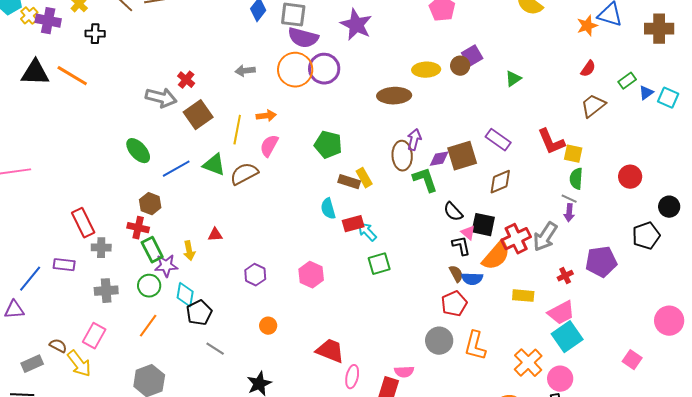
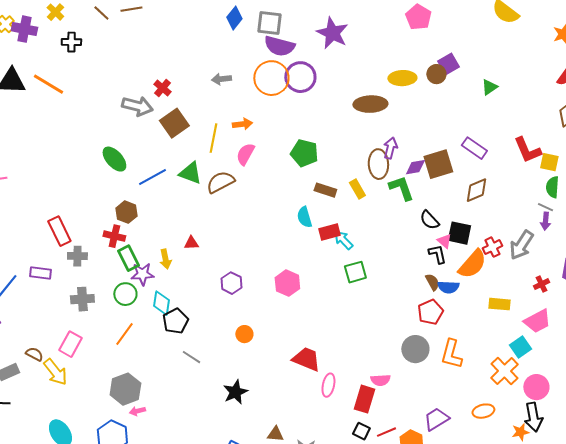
yellow rectangle: (364, 178) -> (357, 189), moved
red cross: (516, 239) -> (492, 247), size x0.7
cyan square: (567, 337) -> (520, 347), moved, size x0.7

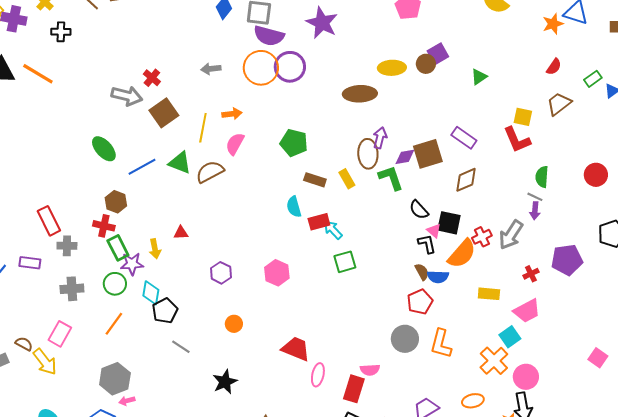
yellow square: (549, 162) -> (523, 117), moved

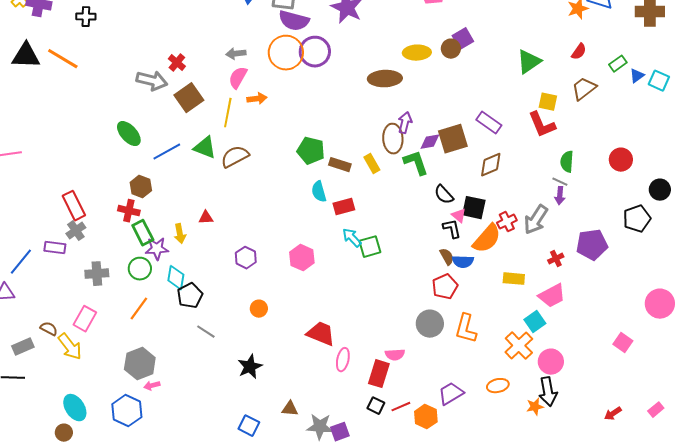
green triangle: (479, 77) -> (529, 62), moved, size x1.5
green pentagon: (294, 143) -> (311, 151), moved
pink semicircle: (235, 144) -> (238, 78), moved
cyan arrow: (333, 230) -> (352, 238), moved
gray cross: (67, 246) -> (76, 231), moved, turned -36

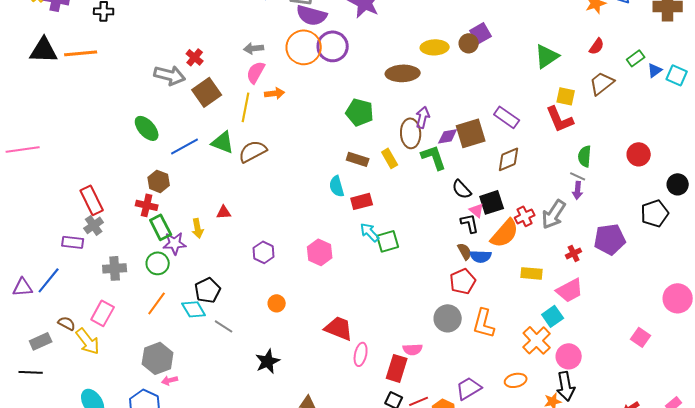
orange line: (63, 59) -> (81, 53), turned -36
green pentagon: (311, 151) -> (360, 112), moved
black square: (474, 208) -> (492, 202), turned -30
blue line: (21, 262) -> (49, 280), moved
cyan diamond: (176, 278) -> (194, 309), moved, turned -40

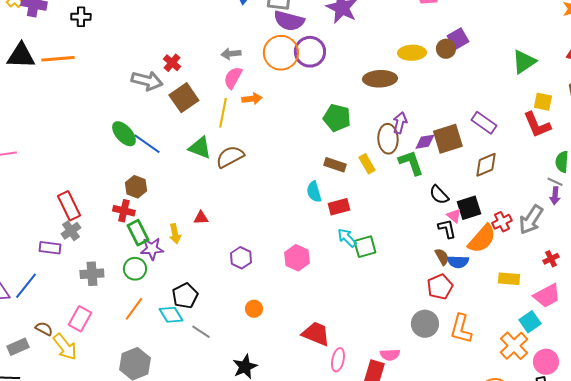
blue line: (185, 146) -> (147, 144), moved, turned 64

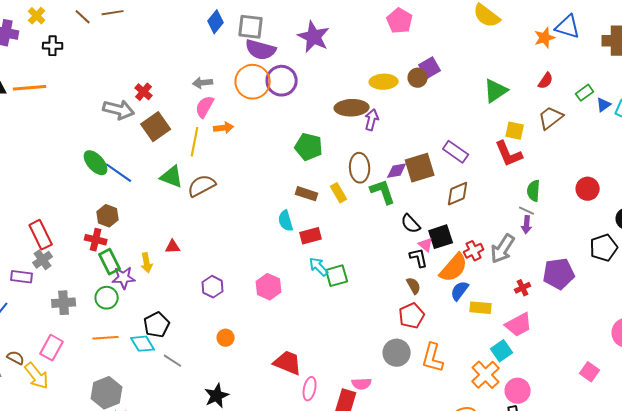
purple arrow: (400, 123) -> (372, 120), moved
blue semicircle: (458, 262) -> (460, 291), moved, turned 125
orange line: (134, 309) -> (106, 338), turned 50

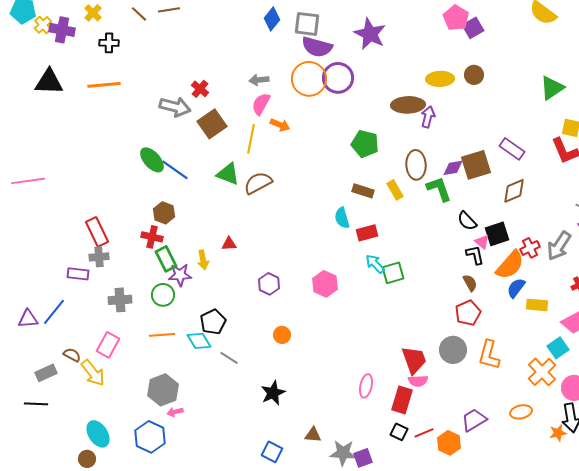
purple square: (430, 68) -> (473, 28), moved
orange line: (30, 88) -> (104, 85), moved
orange arrow: (224, 128) -> (280, 125), turned 30
gray cross: (43, 260) -> (99, 257), turned 30
red trapezoid: (288, 363) -> (414, 360), moved, turned 48

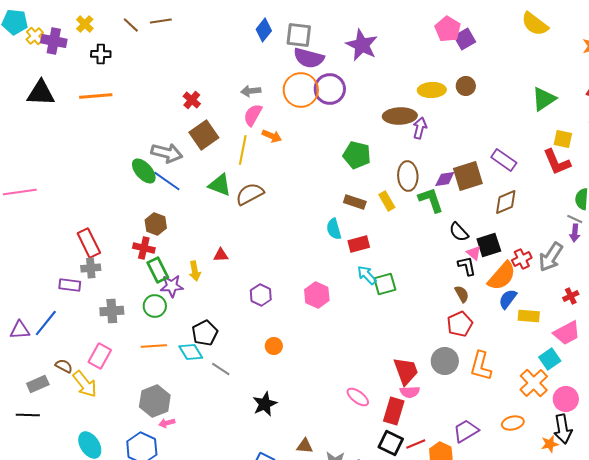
gray arrow: (175, 107) -> (167, 153), moved
pink ellipse: (366, 386) -> (358, 397), turned -65
black square: (399, 432) -> (391, 443), size x1.4

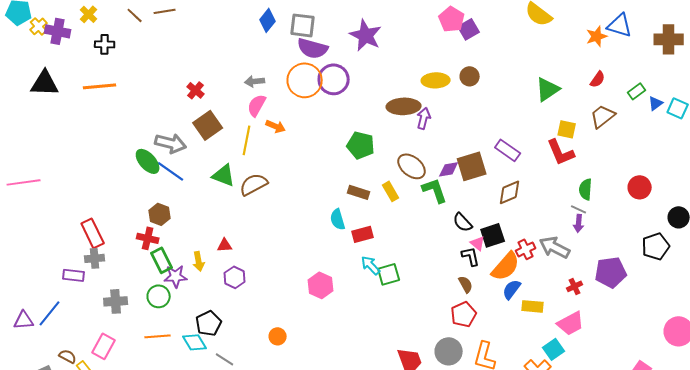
brown ellipse: (408, 176) -> (412, 166), turned -48
gray arrow: (551, 257) -> (555, 247), turned 84
purple hexagon: (261, 295) -> (235, 277), moved

